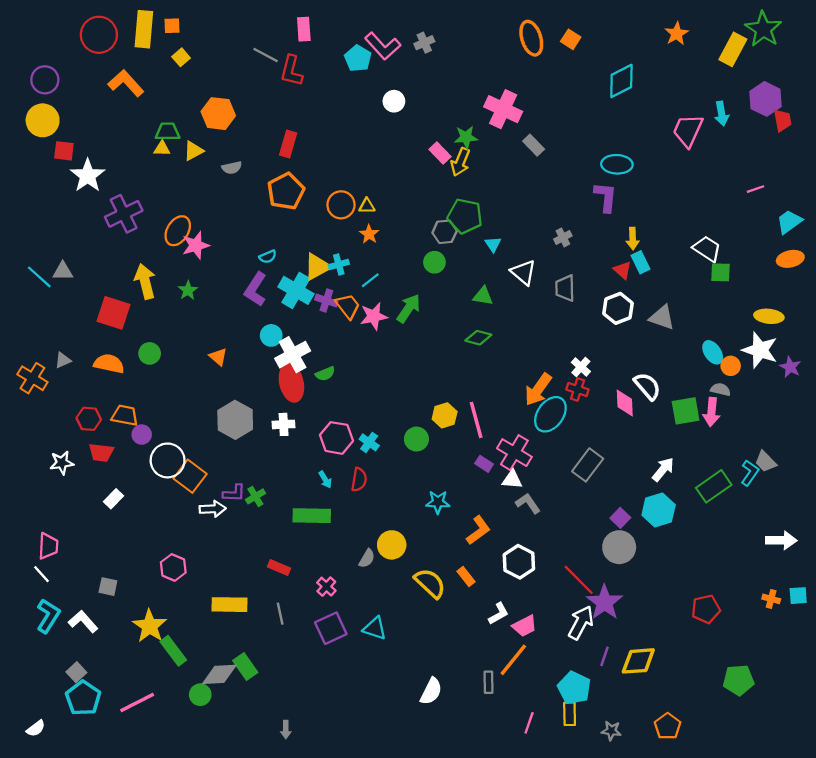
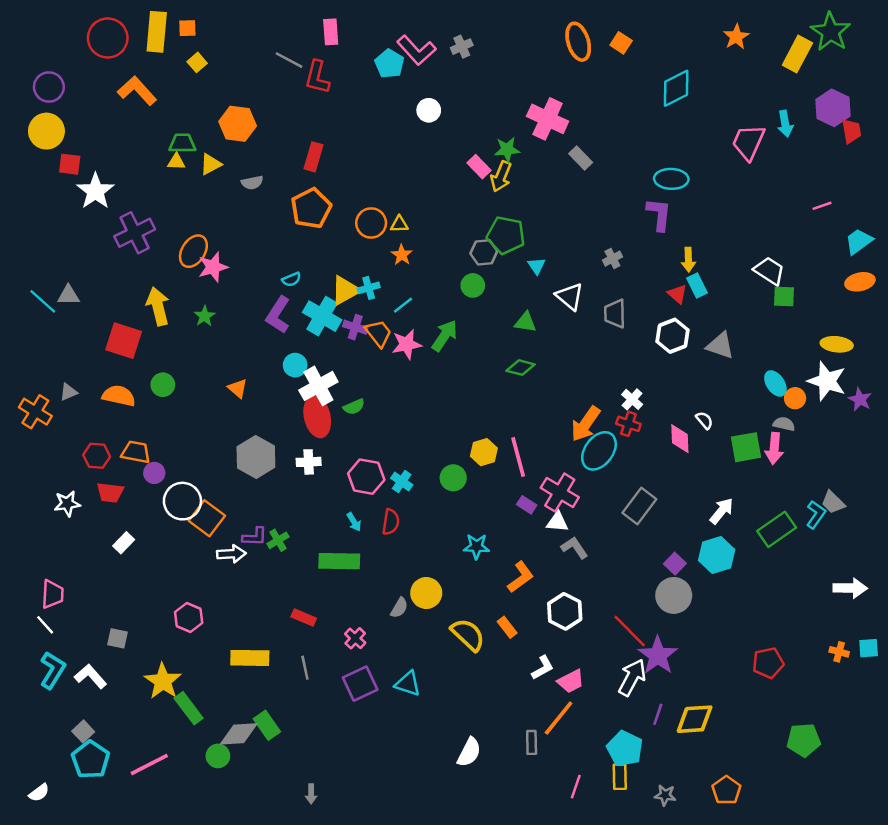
white semicircle: (647, 386) -> (704, 420), size x0.6

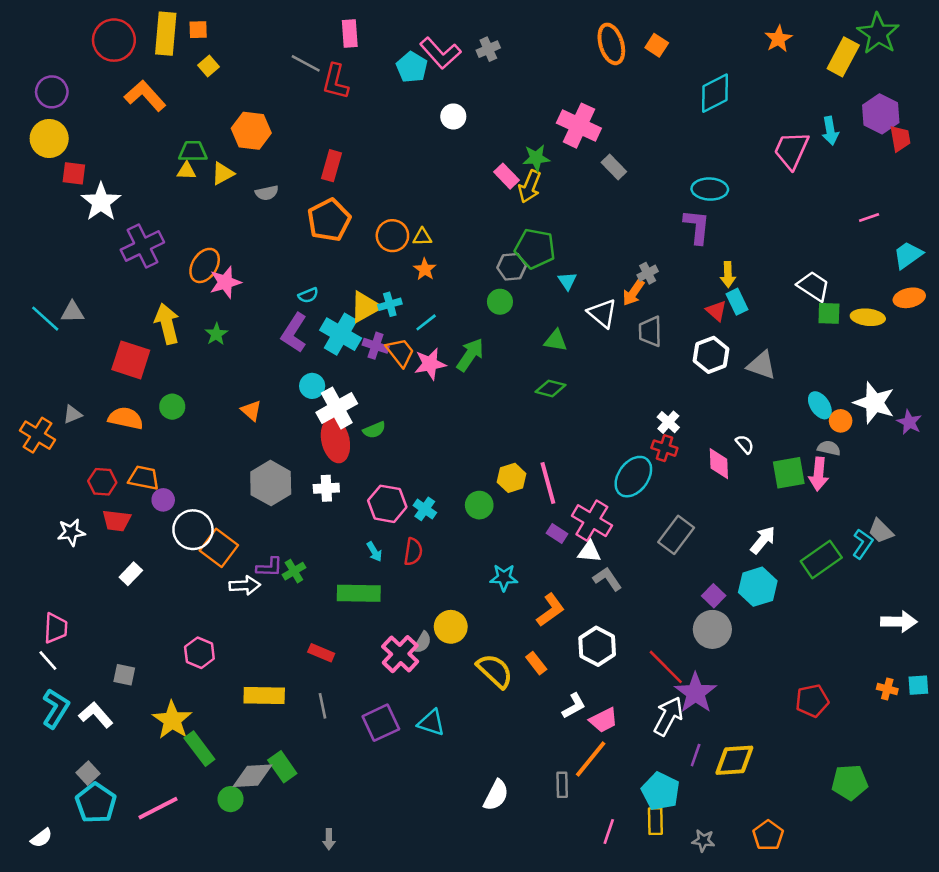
yellow ellipse: (837, 344) -> (868, 317), moved
orange arrow: (586, 424) -> (633, 293), moved, size x0.7
pink cross: (355, 638) -> (400, 654), moved, size x1.6

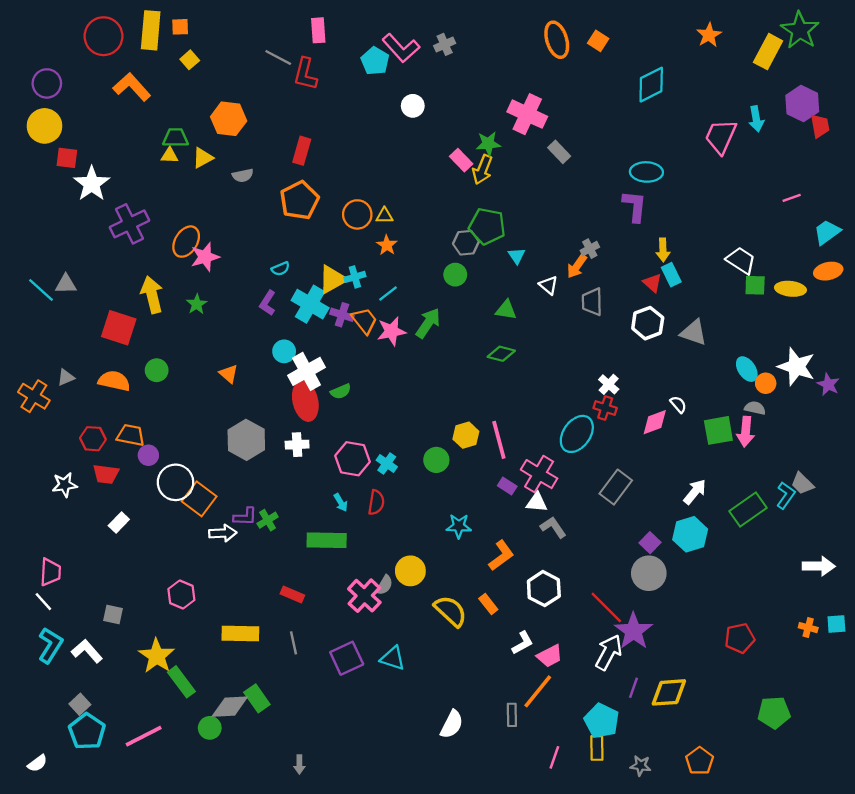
white triangle: (602, 313) -> (548, 285), size x0.7
purple L-shape: (294, 333) -> (268, 303), size x0.7
pink diamond: (719, 464) -> (655, 422), turned 72

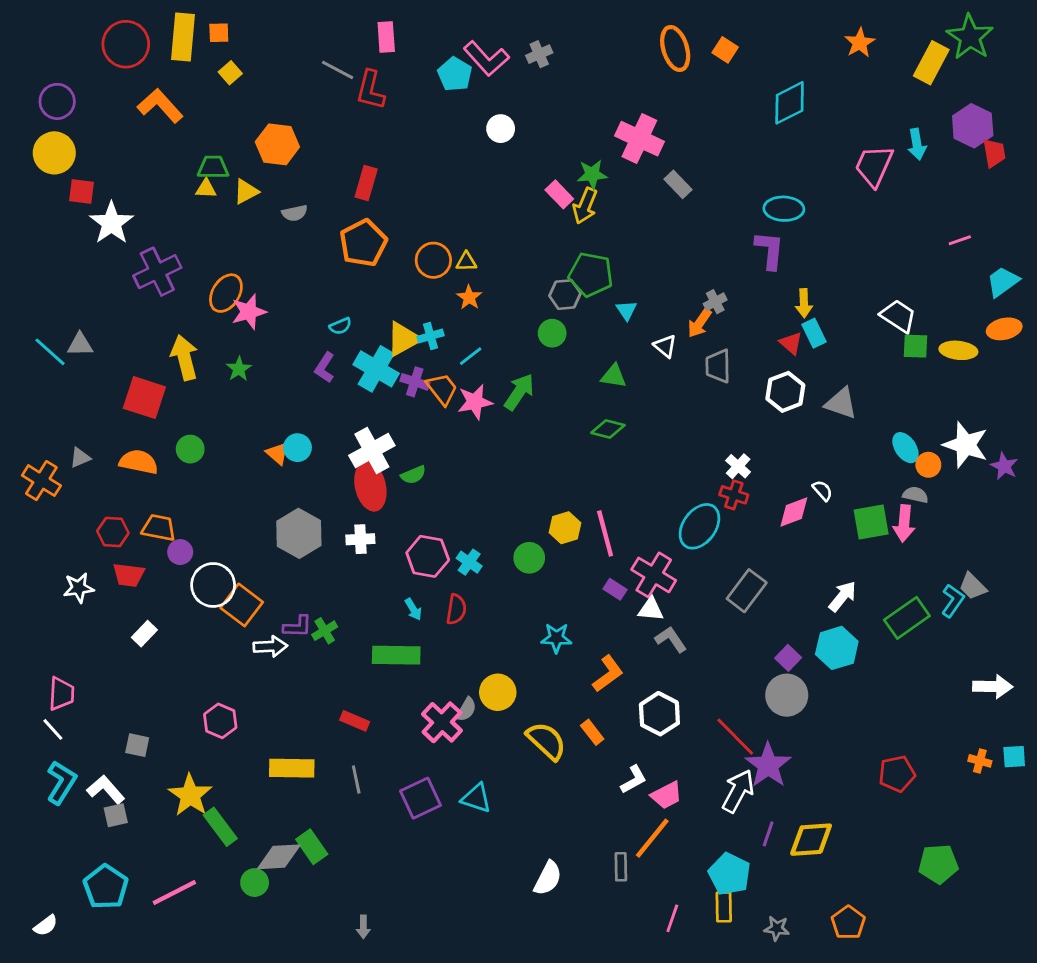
cyan circle: (284, 351) -> (297, 448), moved
gray square: (80, 704) -> (116, 815), moved, turned 30

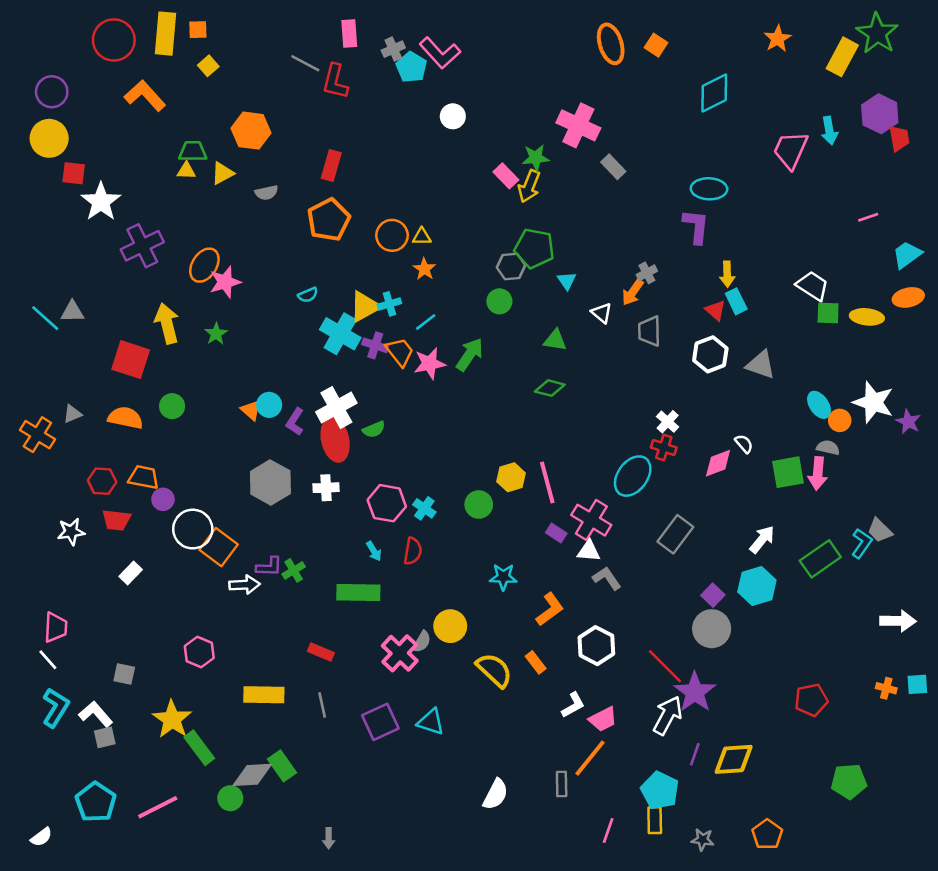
gray cross: (539, 54) -> (393, 49), moved
purple L-shape: (325, 368) -> (295, 422), moved

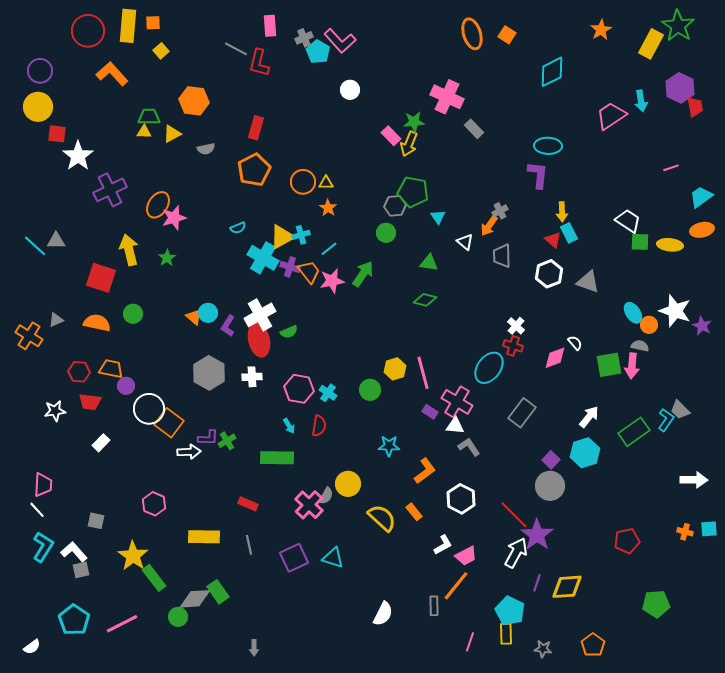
pink trapezoid: (791, 150) -> (611, 116), turned 32

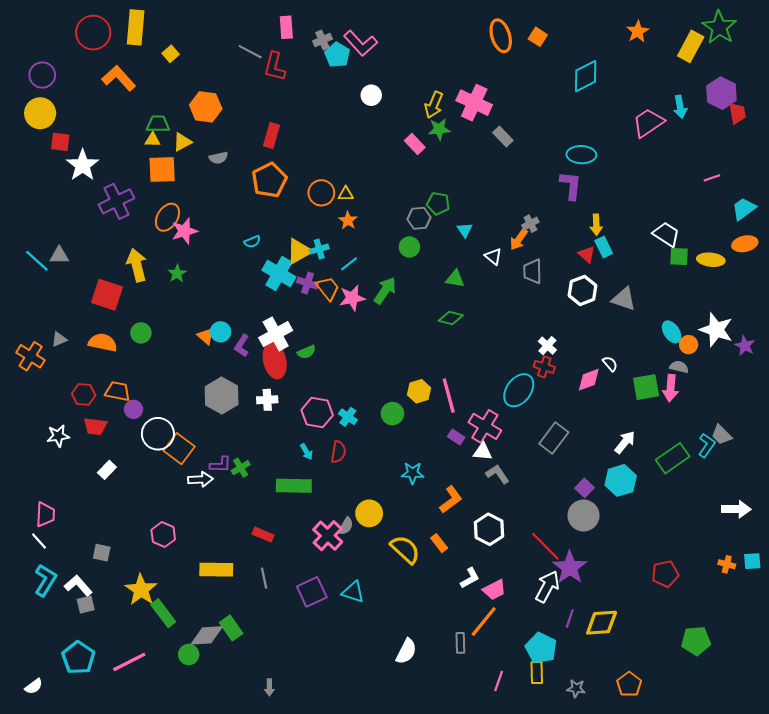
orange square: (153, 23) -> (162, 169), moved, size x1.8
yellow arrow: (409, 144) -> (434, 105), moved
green pentagon: (413, 192) -> (438, 203), size x0.7

